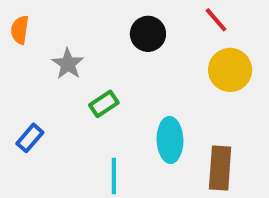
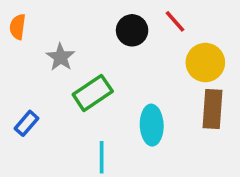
red line: (216, 20) -> (175, 21), moved
green rectangle: (104, 104) -> (93, 93), size x1.5
brown rectangle: (220, 168) -> (212, 109), moved

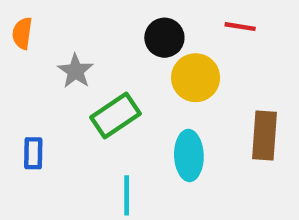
red line: (175, 21) -> (240, 27), moved, turned -40
yellow circle: (205, 63) -> (196, 78), moved
blue rectangle: (27, 123) -> (33, 153), turned -40

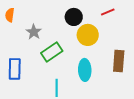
red line: (240, 27) -> (108, 12), turned -32
blue rectangle: (33, 153) -> (15, 69), size x1.5

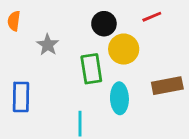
green rectangle: (52, 52) -> (91, 69), moved, turned -65
brown rectangle: (119, 61) -> (167, 86), turned 75

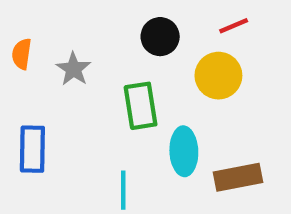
orange semicircle: (14, 21) -> (22, 54), moved
yellow circle: (124, 49) -> (218, 76), moved
brown rectangle: (167, 86) -> (238, 177), moved

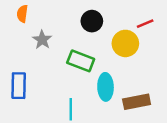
red line: (234, 26) -> (145, 24), moved
orange semicircle: (22, 54) -> (22, 14), moved
green rectangle: (141, 106) -> (81, 61), turned -60

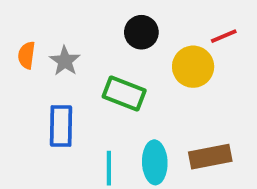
orange semicircle: (22, 14) -> (27, 55), moved
blue rectangle: (19, 86) -> (61, 126), moved
cyan ellipse: (106, 87) -> (155, 162), moved

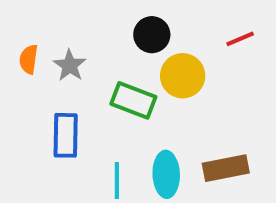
yellow circle: (193, 67) -> (183, 76), moved

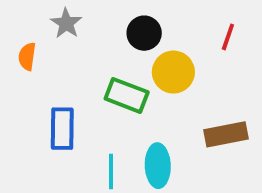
red line: (240, 39) -> (228, 37), turned -48
gray star: (70, 65) -> (66, 23), moved
brown rectangle: (226, 168) -> (226, 134), moved

